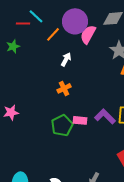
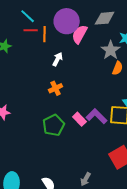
red line: (23, 23) -> (31, 30), moved
orange line: (53, 34) -> (45, 34), turned -42
pink rectangle: (80, 120) -> (80, 119), moved, turned 40

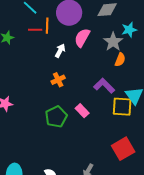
red line: (31, 30) -> (35, 30), moved
pink semicircle: (80, 34) -> (82, 38), moved
purple L-shape: (97, 116) -> (104, 86), moved

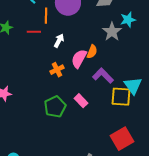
red line: (35, 30) -> (34, 32), moved
pink semicircle: (82, 38) -> (79, 59), moved
orange semicircle: (120, 60) -> (92, 52), moved

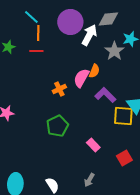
orange line: (46, 16) -> (38, 33), moved
white arrow: (59, 41) -> (89, 35), moved, size x1.5
pink rectangle: (81, 101) -> (93, 145), moved
red square: (122, 139) -> (124, 158), size x0.7

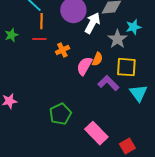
orange cross: (59, 89) -> (62, 50), moved
yellow square: (123, 116) -> (126, 67), moved
pink rectangle: (93, 145) -> (96, 133), size x1.6

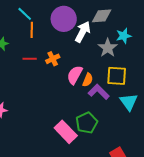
red line: (39, 39) -> (30, 59), moved
orange semicircle: (97, 59) -> (88, 80), moved
green pentagon: (60, 114) -> (87, 123), moved
pink rectangle: (96, 133) -> (66, 132), moved

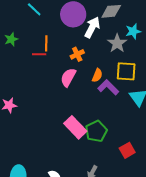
orange line: (32, 30) -> (46, 43), moved
orange cross: (53, 59) -> (77, 54), moved
pink semicircle: (75, 75) -> (68, 77), moved
green pentagon: (87, 123) -> (96, 131), moved

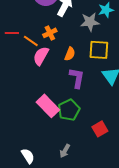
orange line: (46, 43) -> (31, 41), moved, turned -56
gray star: (117, 43) -> (90, 22), turned 30
purple L-shape: (108, 87) -> (77, 78), moved, turned 55

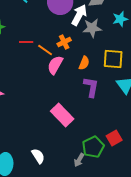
gray star: (90, 22) -> (92, 28), moved
green pentagon: (69, 110) -> (93, 147), moved
white semicircle: (28, 156) -> (38, 156), moved

